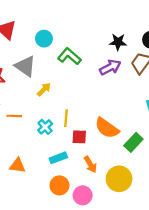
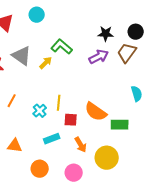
cyan circle: (44, 39) -> (37, 15), moved
yellow arrow: (44, 89) -> (46, 63), moved
orange line: (14, 116) -> (12, 101), turned -64
green rectangle: (133, 142) -> (120, 125), turned 48
orange circle: (59, 185) -> (40, 169), moved

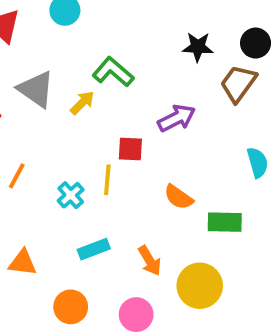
purple arrow: (99, 57) -> (177, 118), moved
orange semicircle: (96, 112) -> (179, 197), size x0.7
red square: (71, 120) -> (130, 149), moved

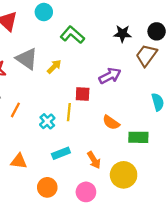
green L-shape: (113, 72) -> (72, 35), moved

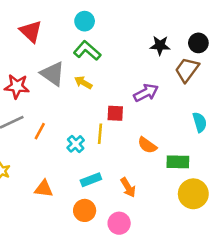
cyan circle: (44, 12) -> (85, 21), moved
green L-shape: (72, 35) -> (87, 51), moved
yellow arrow: (54, 67) -> (83, 83), turned -105
yellow circle: (124, 175) -> (193, 194), moved
orange circle: (47, 187) -> (85, 210), moved

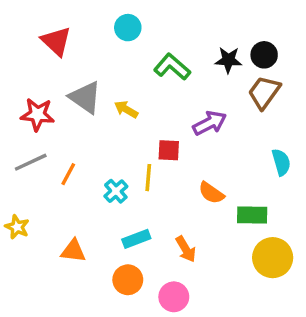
black circle: (198, 43) -> (264, 55), moved
green L-shape: (87, 51) -> (172, 67), moved

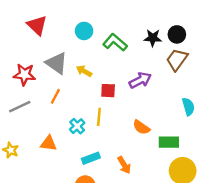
cyan circle: (128, 28) -> (84, 31), moved
red square: (169, 150) -> (108, 91), moved
orange line: (68, 174) -> (55, 96), moved
orange triangle: (73, 251) -> (48, 143), moved

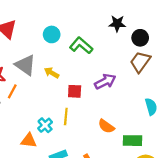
black star: (153, 38) -> (117, 24), moved
orange line: (55, 96) -> (12, 91), moved
orange triangle: (48, 143) -> (29, 141), moved

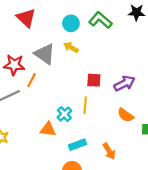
green L-shape: (81, 45) -> (100, 20), moved
yellow arrow: (52, 73) -> (71, 47), moved
purple arrow: (105, 81) -> (124, 83), moved

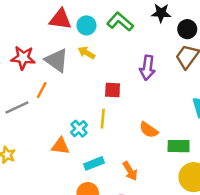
red triangle: (26, 18) -> (60, 19), moved, turned -35
red star: (14, 65) -> (23, 58), moved
purple arrow: (124, 83) -> (147, 68), moved, turned 125

